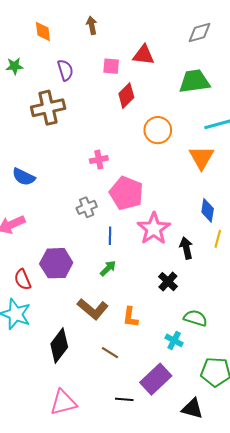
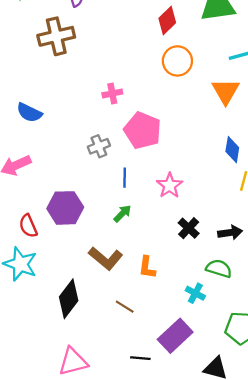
red diamond: (126, 96) -> (167, 21), moved
pink star: (154, 229) -> (170, 185), moved, size x0.7
black arrow: (186, 248) -> (230, 233), moved, turned 95

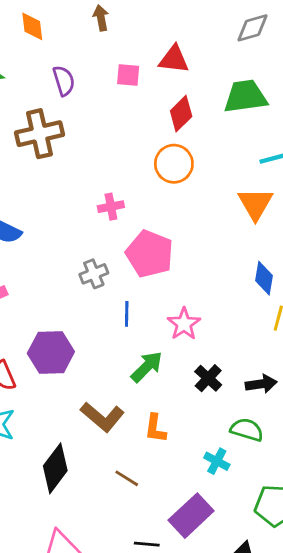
orange circle: (177, 61) -> (174, 164), moved
green arrow: (122, 214) -> (147, 367), moved, size x1.4

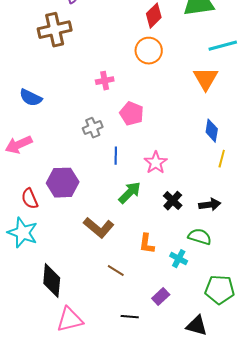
pink pentagon: (150, 254) -> (132, 114), size x0.7
orange L-shape: (155, 428) -> (147, 244), moved
black diamond: (55, 468) -> (52, 281), moved, turned -32
purple rectangle: (191, 516) -> (161, 297), size x0.6

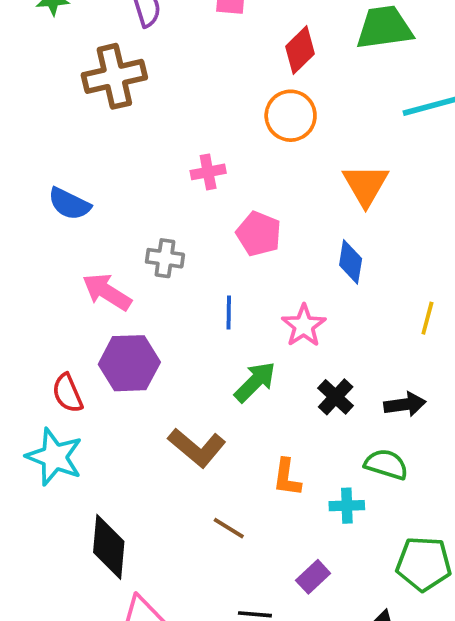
orange triangle: (206, 79) -> (366, 185), moved
gray cross: (93, 128) -> (165, 258), moved, turned 30
blue diamond: (212, 131) -> (351, 262), moved
pink arrow: (19, 145) -> (107, 292), moved, turned 56
cyan cross: (179, 259) -> (347, 506), turned -30

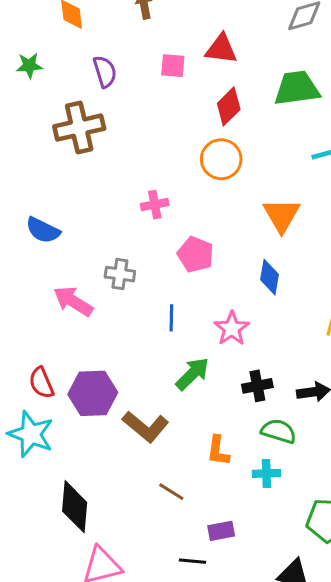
purple hexagon: (129, 363) -> (93, 393), moved
black cross: (336, 397) -> (257, 386), turned 36
green semicircle: (386, 464) -> (279, 431), moved
purple rectangle: (313, 577) -> (221, 531), moved, turned 32

